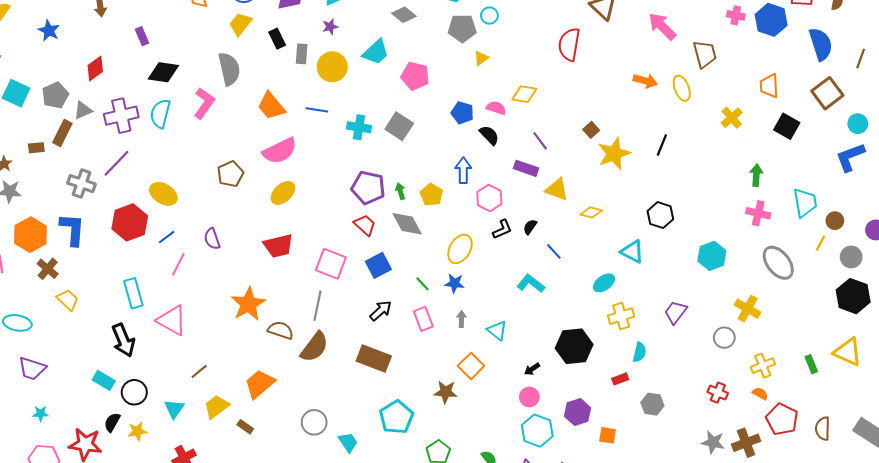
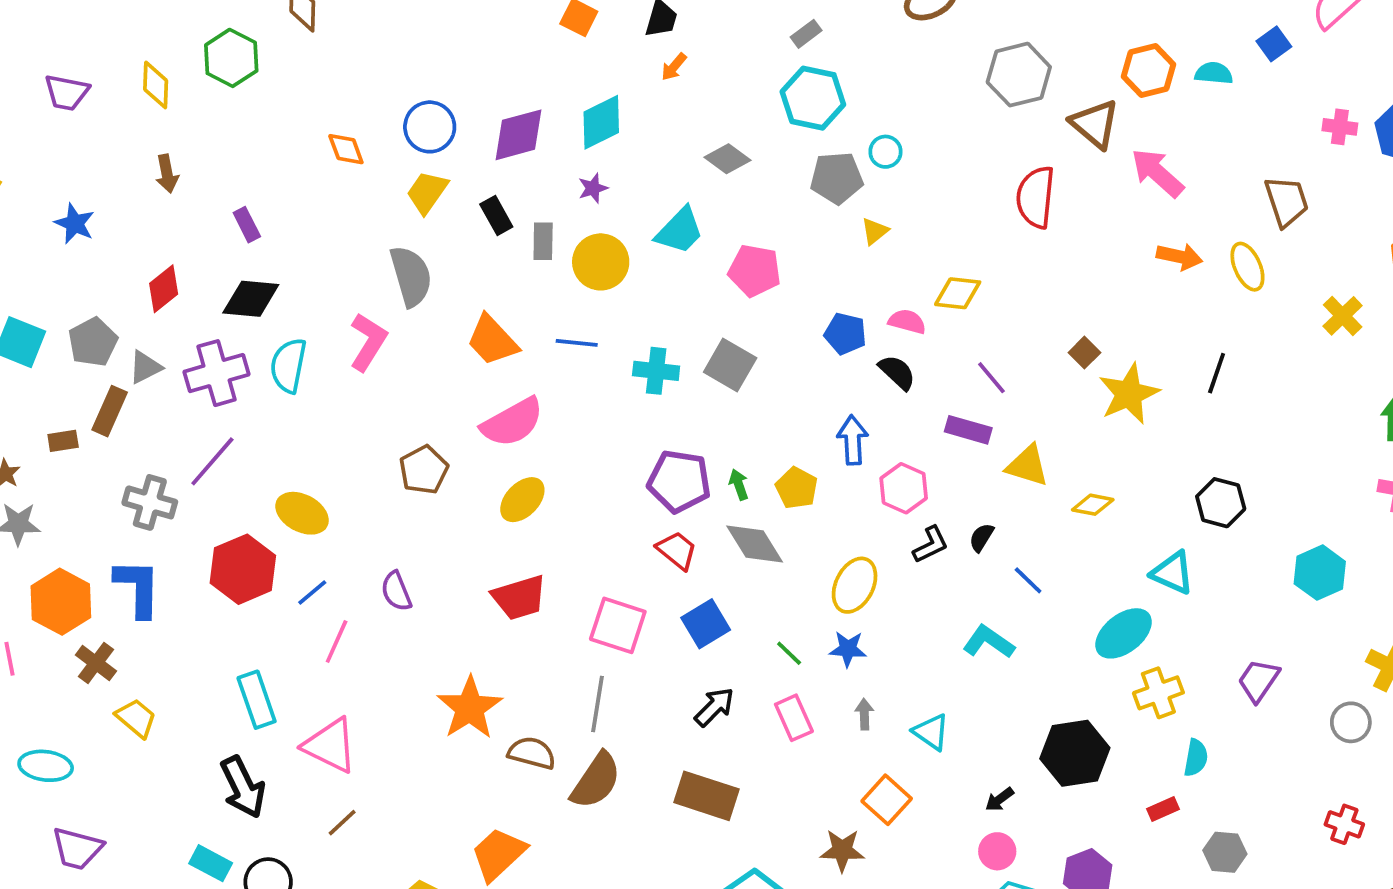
pink arrow: (662, 26) -> (1157, 173), moved
black diamond: (163, 72) -> (251, 299), moved
cyan ellipse: (604, 283) -> (1123, 633), size x1.4
brown line: (199, 371) -> (342, 823), moved

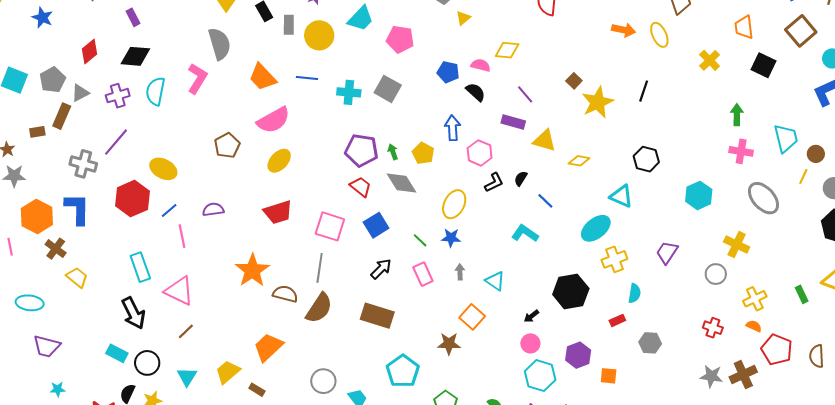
purple cross: (217, 373) -> (118, 96), size x0.7
purple semicircle: (396, 591) -> (213, 209), turned 105
pink line: (337, 642) -> (182, 236), turned -35

